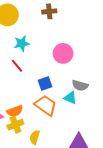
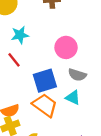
blue square: (45, 83) -> (45, 81), size x1.5
gray semicircle: (80, 85) -> (77, 75), moved

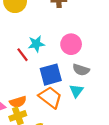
cyan star: (20, 35) -> (36, 44), moved
cyan triangle: (73, 98) -> (76, 91), turned 40

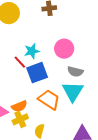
blue square: (51, 75) -> (37, 73), moved
cyan triangle: (76, 91) -> (73, 91), size x1.6

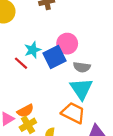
blue square: (37, 73) -> (54, 57), moved
orange trapezoid: (49, 100) -> (73, 113), moved

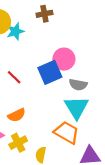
cyan star: (33, 50) -> (15, 31), moved
orange semicircle: (25, 111) -> (17, 115), moved

